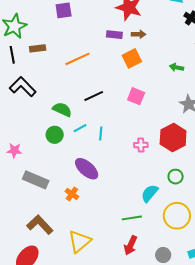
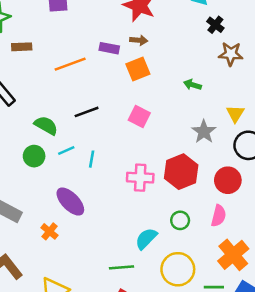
brown arrow: (139, 34) -> (139, 40), moved
purple rectangle: (114, 35) -> (109, 48), moved
pink cross: (141, 145) -> (140, 178), size x1.5

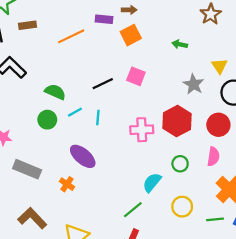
brown star: (231, 54) -> (211, 14), turned -30
black line: (87, 112) -> (103, 84), moved
green line: (121, 267) -> (133, 210), turned -30
yellow circle: (178, 269) -> (182, 207), size x0.7

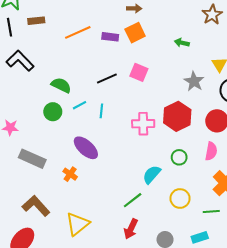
purple rectangle: (104, 19) -> (110, 37), moved

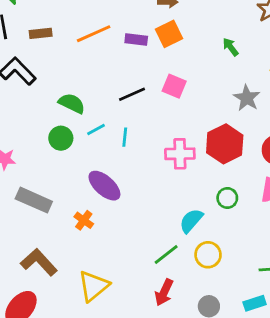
brown rectangle: (36, 21) -> (41, 33), moved
green arrow: (182, 43) -> (231, 47), turned 40
yellow circle: (180, 198) -> (208, 255), moved

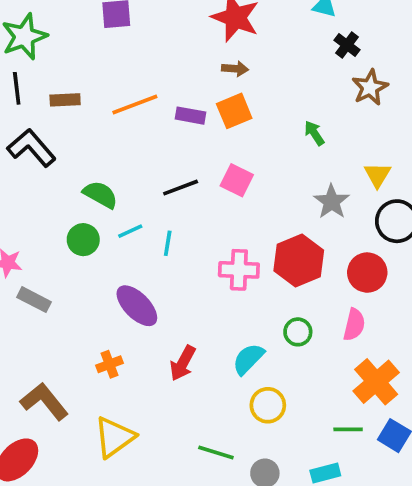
gray rectangle: (34, 200) -> (34, 300), moved, size x0.7
orange cross: (84, 220) -> (110, 364), moved, turned 30
green line: (166, 254) -> (216, 453), moved, turned 52
red arrow: (164, 292) -> (183, 363), moved

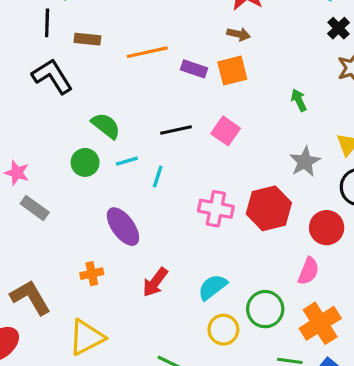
green circle: (298, 332) -> (265, 309), moved, size x1.5

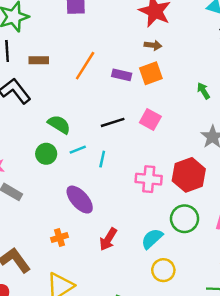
orange line: (147, 52) -> (85, 66), turned -40
green circle: (265, 309) -> (185, 219), moved

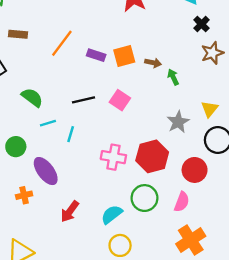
brown arrow: (153, 45) -> (153, 63), moved
green circle: (46, 154) -> (16, 147), moved
orange cross: (60, 238) -> (24, 195), moved

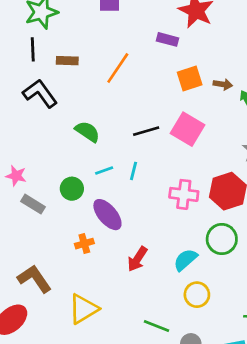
purple rectangle: (96, 55) -> (168, 39), moved
pink square: (120, 100) -> (188, 129), size x1.4
cyan line: (48, 123) -> (104, 170), moved

